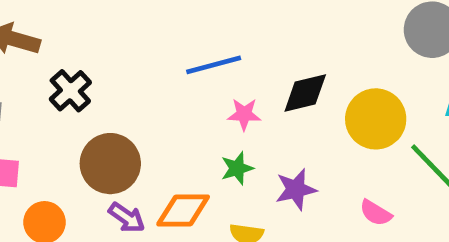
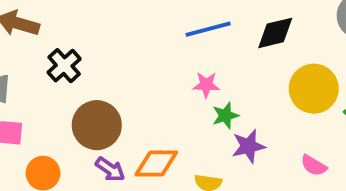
blue line: (214, 65) -> (208, 29), moved
black diamond: (305, 93) -> (275, 33), moved
green star: (237, 168) -> (225, 116), moved

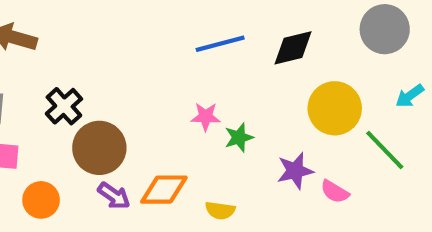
black cross: (64, 66) -> (64, 106), moved
pink star: (206, 85) -> (206, 117), moved
purple star: (248, 146) -> (295, 171), moved

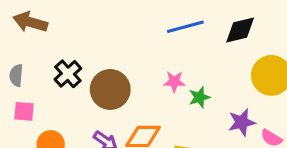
brown circle: (99, 148) -> (110, 89), moved

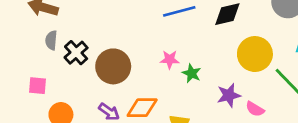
gray semicircle: (16, 75) -> (51, 40), moved
green star: (199, 97) -> (192, 73), turned -30

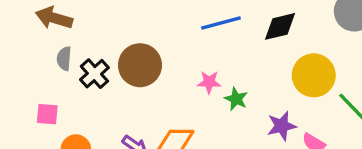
brown circle: (113, 66) -> (140, 65), moved

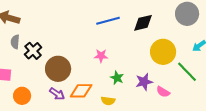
brown circle: (140, 65) -> (58, 69), moved
green star: (236, 99) -> (117, 78), moved

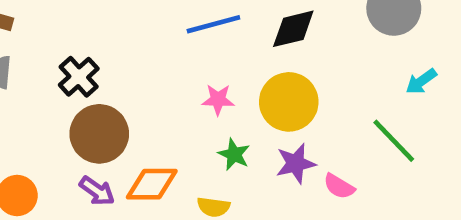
black cross: (33, 51) -> (79, 77), moved
yellow circle: (163, 52) -> (289, 102), moved
pink star: (101, 56) -> (218, 100), moved

